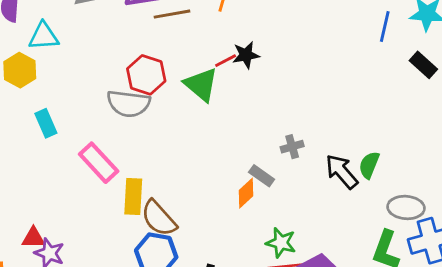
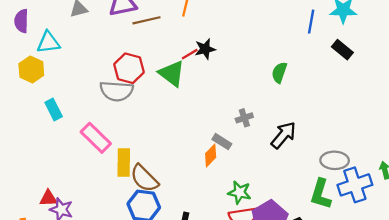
green semicircle: (369, 165) -> (279, 72), moved
black arrow: (342, 172) -> (283, 135), turned 84

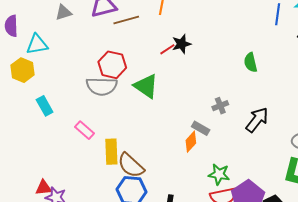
green semicircle: (279, 72) -> (251, 62), turned -30
green triangle: (172, 74) -> (146, 86), moved
pink rectangle: (96, 138) -> (85, 130), size x0.7

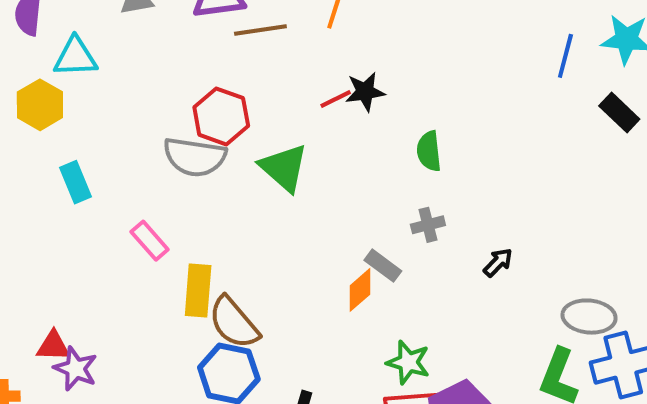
green semicircle: (251, 62) -> (429, 151), moved
black arrow: (257, 120) -> (498, 262), size x0.6

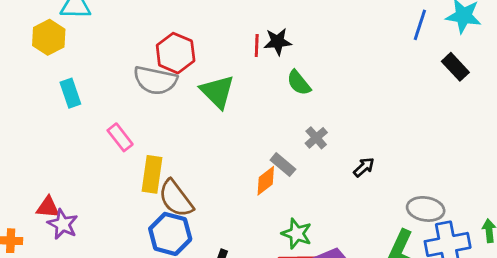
red line: (336, 99) -> (257, 46), turned -65
green semicircle: (429, 151) -> (299, 83), moved, turned -36
gray cross: (428, 225) -> (316, 138), turned -30

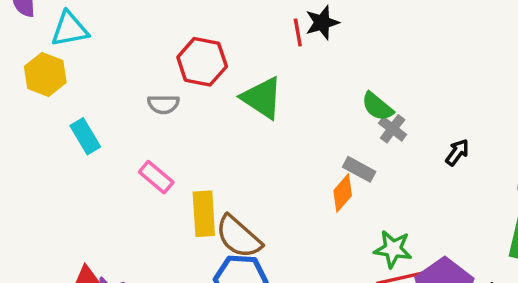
gray semicircle: (155, 80) -> (163, 104), moved, size x0.6
green semicircle: (299, 83) -> (377, 107), moved

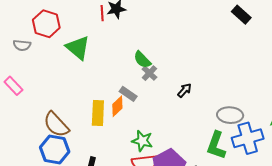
yellow rectangle: (204, 214) -> (98, 113), moved

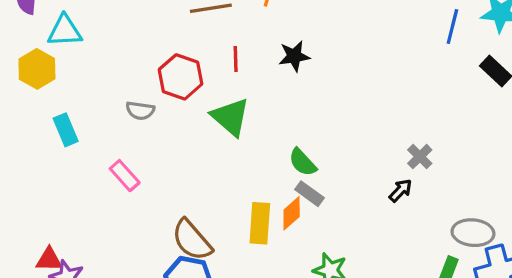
red line: (102, 13) -> (236, 59), moved
green semicircle: (142, 60) -> (303, 162), moved
gray cross: (149, 73) -> (420, 157), moved

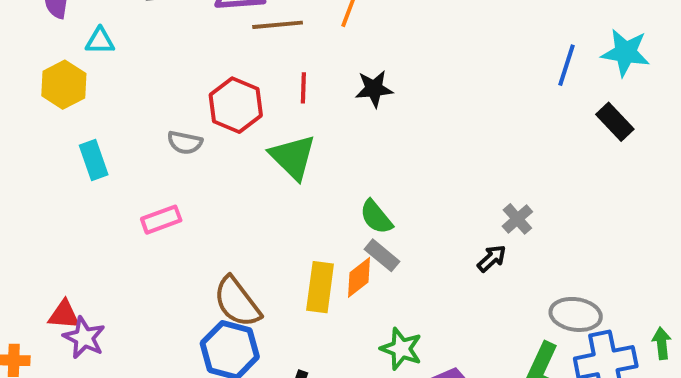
cyan triangle: (65, 31) -> (100, 41), size x0.7
pink rectangle: (125, 176) -> (161, 220), turned -72

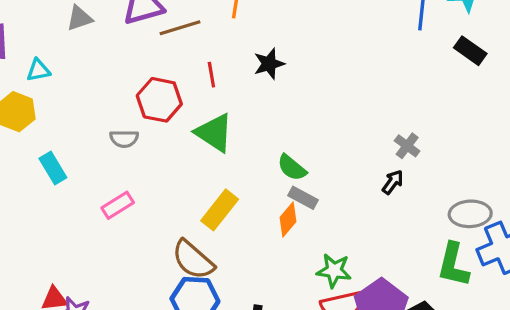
yellow rectangle: (320, 287) -> (220, 210), moved, turned 42

